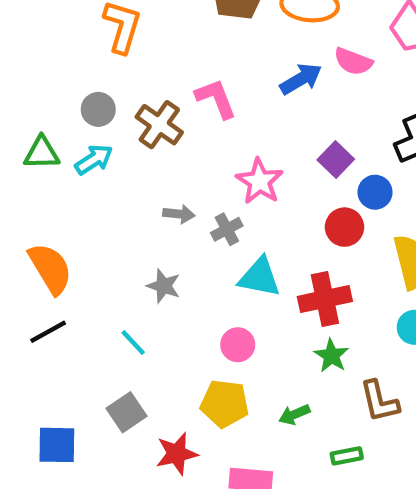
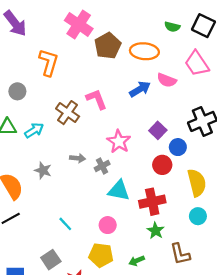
gray circle: (98, 109) -> (17, 91), moved
gray star: (164, 286) -> (43, 170), moved
cyan line: (133, 343) -> (65, 224), moved

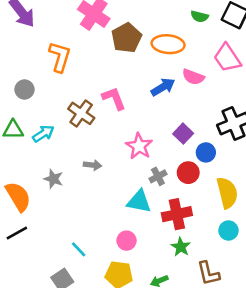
gray cross: (102, 166) -> (158, 176), moved
cyan line: (65, 224) -> (79, 249), moved

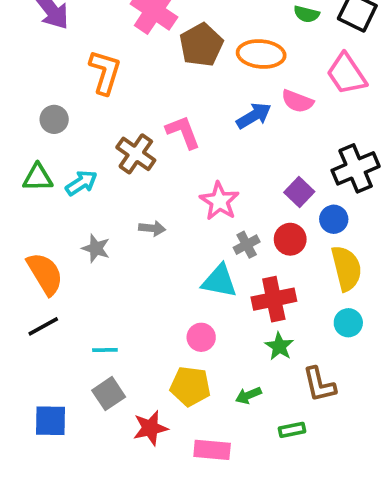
purple square: (183, 134) -> (299, 192), moved
blue circle: (206, 152) -> (334, 219), moved
cyan line: (79, 249) -> (105, 350), moved, turned -48

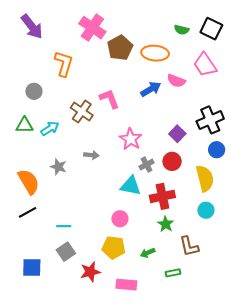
blue circle: (334, 219) -> (217, 150), moved

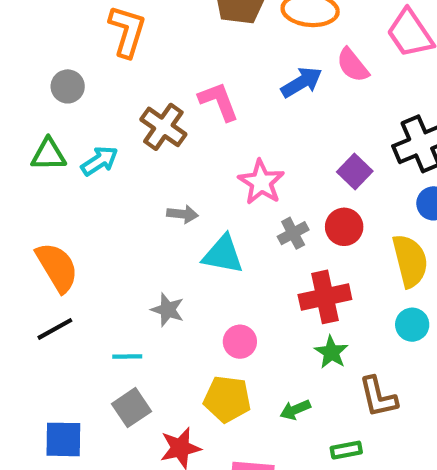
pink semicircle: (176, 81) -> (353, 65), turned 30
gray star: (58, 167) -> (168, 310), moved
cyan triangle: (131, 186) -> (223, 254), moved

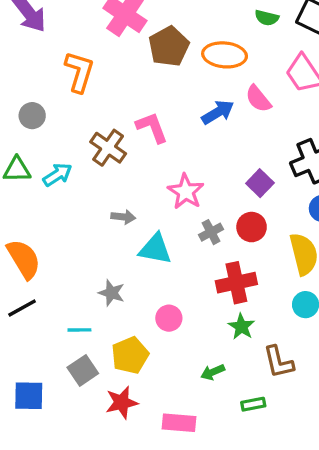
yellow pentagon: (227, 399) -> (130, 355), moved, turned -30

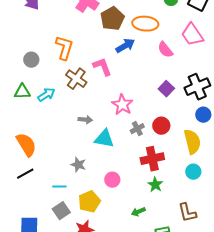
orange L-shape: (79, 72) -> (64, 48), moved
blue arrow: (218, 112) -> (125, 46), moved
purple square: (260, 183) -> (166, 89), moved
brown L-shape: (279, 362) -> (187, 213), moved

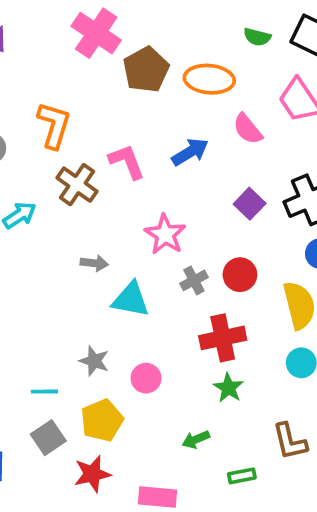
blue arrow: (125, 46) -> (190, 152), moved
gray star: (78, 165) -> (94, 361), moved

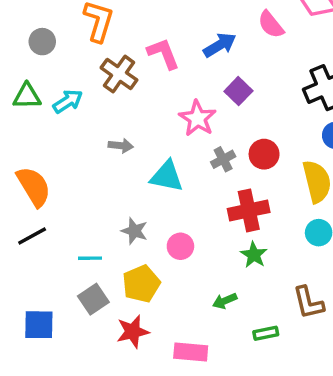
purple square: (250, 204) -> (238, 91), moved
gray arrow: (94, 263) -> (121, 146), moved

